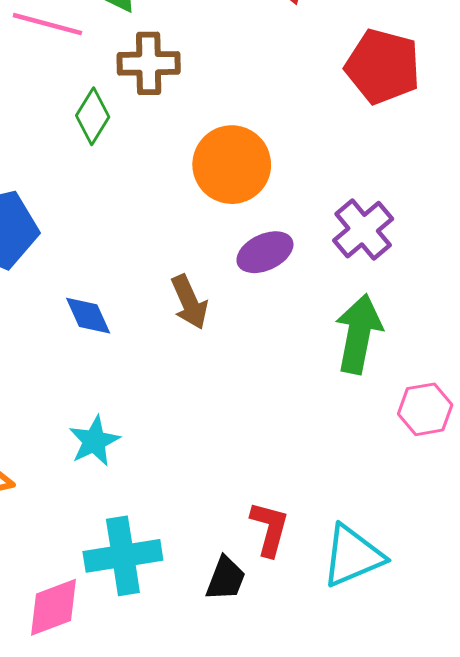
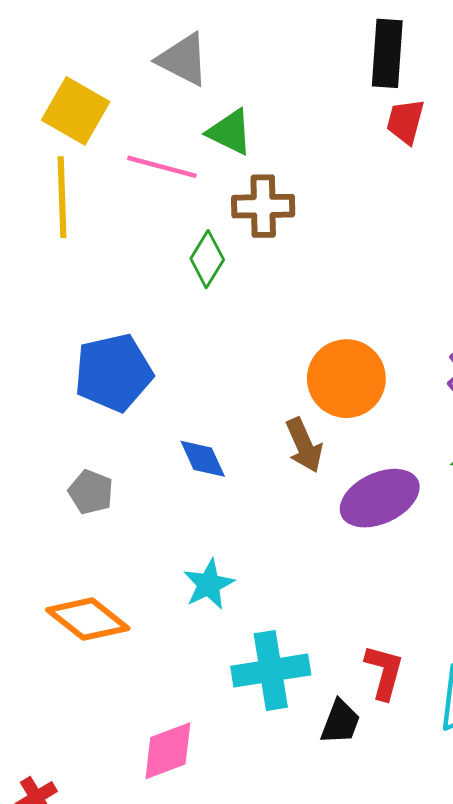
orange circle: (232, 165) -> (346, 379), moved
purple ellipse: (265, 252) -> (380, 498), moved, size x1.4
cyan cross: (123, 556) -> (271, 671), moved

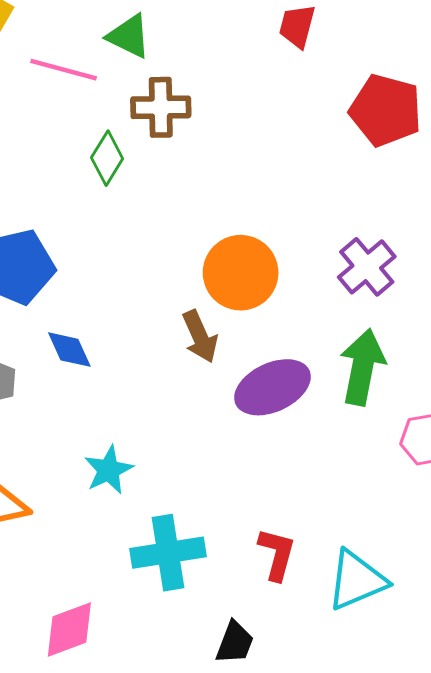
blue diamond: (203, 459) -> (69, 350), moved
black trapezoid: (340, 722) -> (235, 643), moved

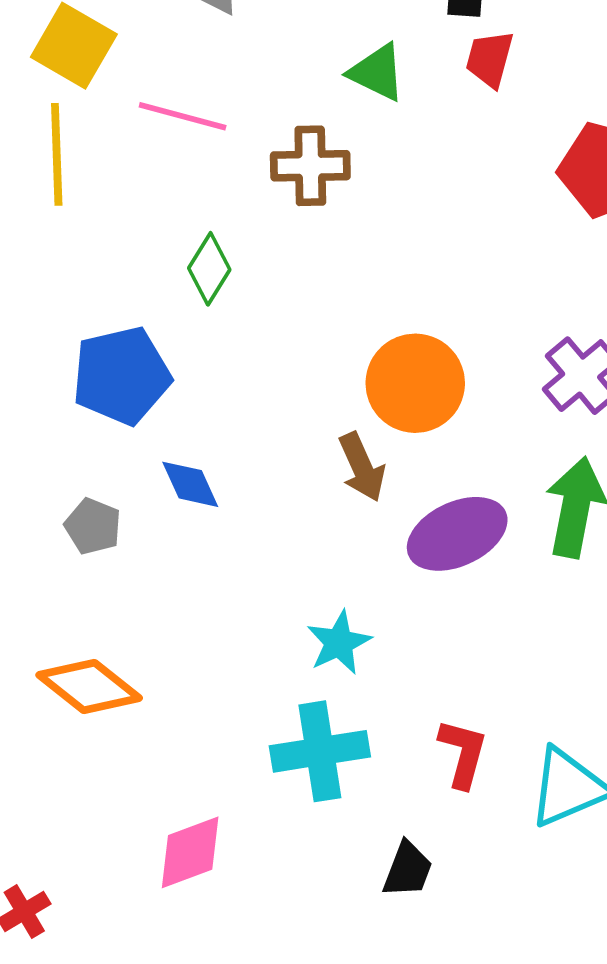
green triangle: (129, 36) -> (377, 72), moved
green diamond: (107, 158) -> (209, 269), moved
cyan star: (109, 470) -> (339, 643), moved

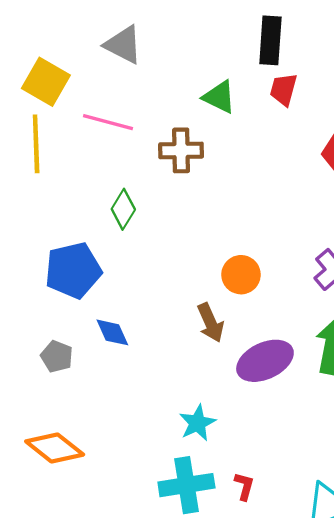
orange circle: (415, 383) -> (241, 275), size x0.7
red L-shape: (463, 753) -> (244, 486), moved, size x0.7

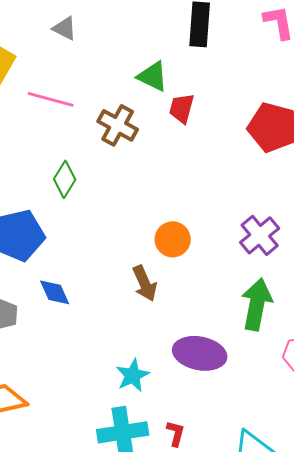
gray triangle: (123, 45) -> (65, 28), size x0.7
red trapezoid: (283, 89) -> (182, 108), moved
brown cross: (181, 150) -> (118, 125), turned 30
purple ellipse: (265, 361) -> (200, 353), moved, turned 36

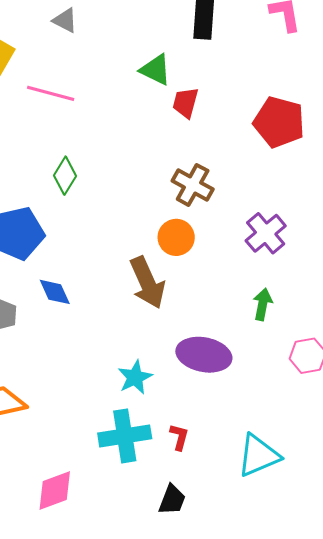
brown cross: (118, 125) -> (193, 185), moved
brown arrow: (145, 283) -> (147, 283), size x1.4
green arrow: (257, 304) -> (263, 304), size x0.6

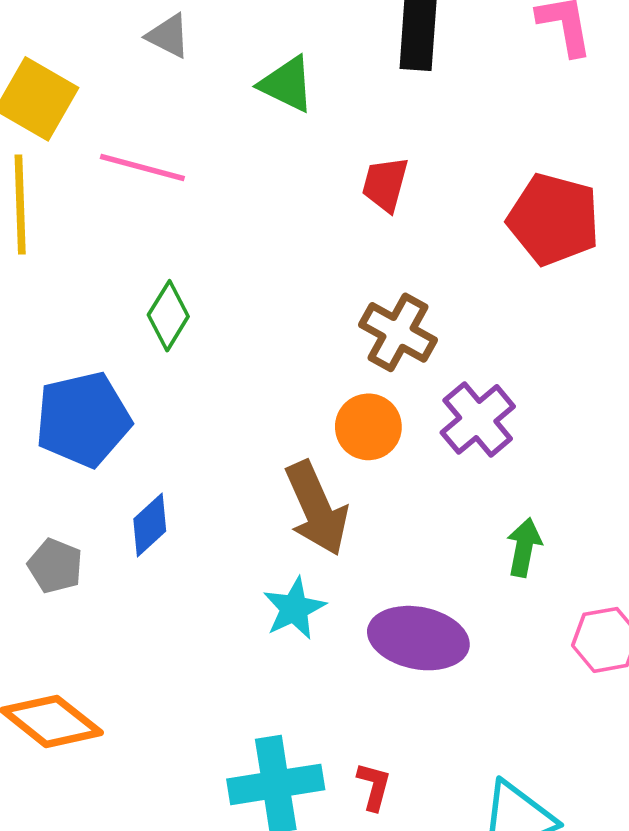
green triangle: (156, 70) -> (287, 84), moved
purple cross: (266, 233) -> (478, 419), moved
blue diamond: (55, 292) -> (150, 525), turned 72
cyan star: (135, 377) -> (294, 608), moved

